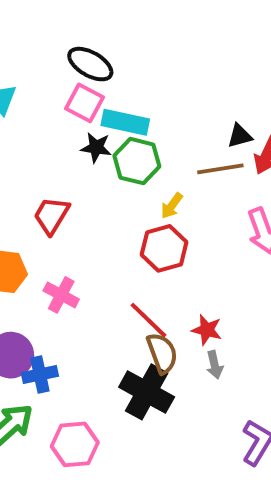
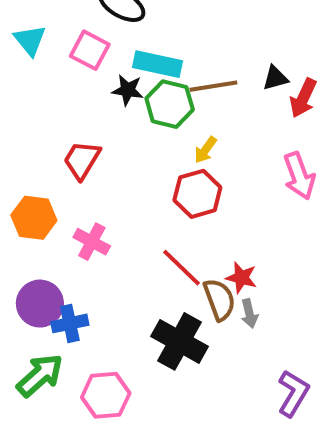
pink square: (85, 103) -> (90, 50), moved
brown line: (220, 169) -> (213, 86), moved
brown semicircle: (162, 353) -> (219, 300), moved

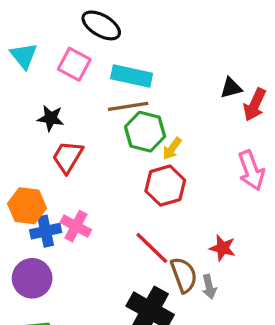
brown line: (213, 86) -> (128, 106), moved
black star: (128, 90) -> (51, 118), moved
green hexagon: (170, 104) -> (145, 132), moved
red star: (241, 278) -> (223, 248), moved
blue cross: (70, 323) -> (46, 231), moved

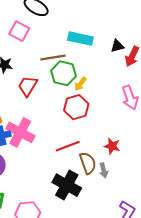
cyan rectangle: (132, 76) -> (80, 39), moved
red trapezoid: (68, 157) -> (28, 86), moved
pink cross: (76, 226) -> (20, 132), size x1.5
red line: (152, 248) -> (68, 146), turned -65

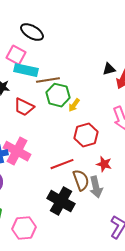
cyan rectangle: (80, 39) -> (26, 70), moved
red trapezoid: (28, 86) -> (24, 107), turned -95
red hexagon: (76, 107) -> (86, 135), moved
gray arrow: (104, 170) -> (96, 187), size x1.5

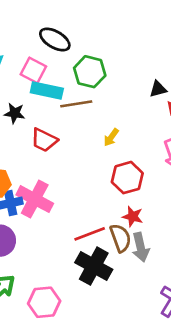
green hexagon: (58, 95) -> (90, 72), moved
red line: (62, 164) -> (90, 234), moved
red star: (104, 164) -> (133, 216), moved

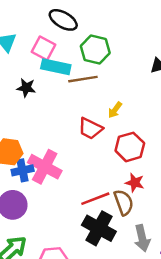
red trapezoid: (44, 140) -> (90, 128), moved
gray arrow: (141, 247) -> (142, 238), moved

